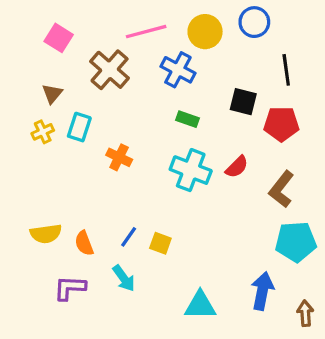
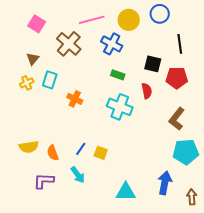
red semicircle: (237, 167) -> (147, 91), moved, turned -56

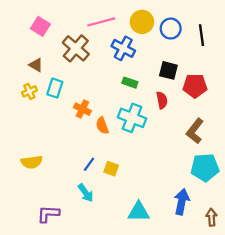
blue circle: (160, 14) -> (171, 29), moved
black line: (180, 44) -> (202, 35), moved
brown triangle: (33, 59) -> (36, 65), turned -40
orange semicircle: (53, 153) -> (102, 126), moved
purple L-shape: (44, 181) -> (48, 214), moved

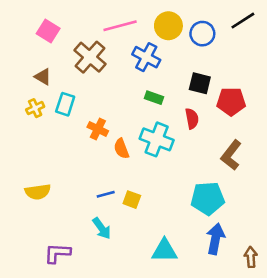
black line: (202, 35) -> (243, 21), moved, turned 65
blue line: (89, 164) -> (106, 194), turned 40
cyan pentagon: (205, 168) -> (208, 198), moved

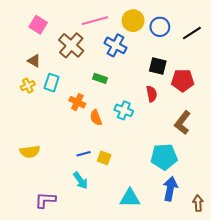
black line: (243, 21) -> (192, 33), moved
green rectangle: (154, 98) -> (100, 78), moved
cyan cross: (157, 139) -> (124, 110), size x0.7

